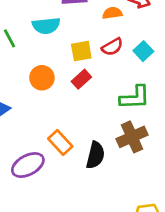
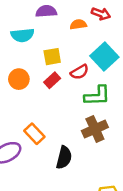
red semicircle: (112, 47) -> (79, 72), moved
cyan square: (143, 51) -> (104, 57), size x1.6
black semicircle: (95, 155) -> (64, 158), moved

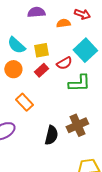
cyan semicircle: (22, 35) -> (16, 45), moved, turned 48
brown cross: (95, 129) -> (77, 125), moved
orange rectangle: (34, 134) -> (24, 102), moved

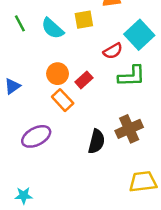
yellow square: (41, 50) -> (84, 20), moved
orange circle: (13, 69) -> (58, 74), moved
red rectangle: (41, 70) -> (84, 80), moved

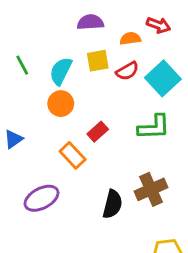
cyan semicircle: (52, 28) -> (61, 71), turned 75
red semicircle: (113, 51) -> (127, 71), moved
orange circle: (58, 74) -> (61, 104), moved

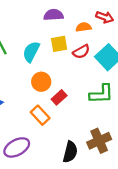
orange circle: (61, 104) -> (41, 82), moved

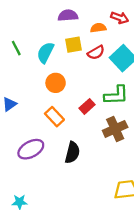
red rectangle: (59, 97) -> (87, 106), moved
brown cross: (99, 141) -> (115, 129), moved
black semicircle: (70, 152) -> (72, 153), moved

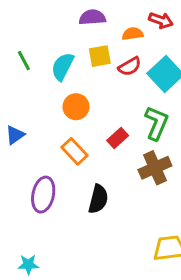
green L-shape: (116, 95) -> (156, 123), turned -65
purple ellipse: (31, 149) -> (43, 195), turned -50

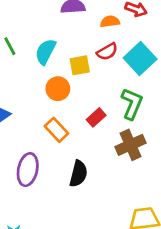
yellow square: (100, 56) -> (80, 65), moved

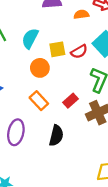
red semicircle: (107, 52) -> (79, 52), moved
red rectangle: (96, 117) -> (70, 101), moved

